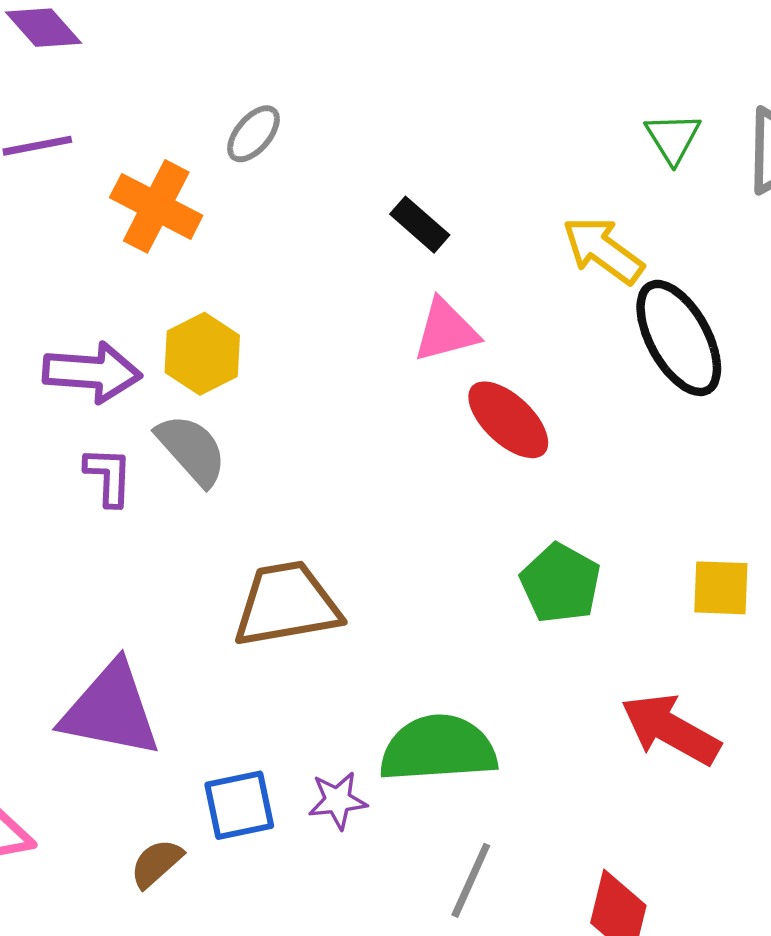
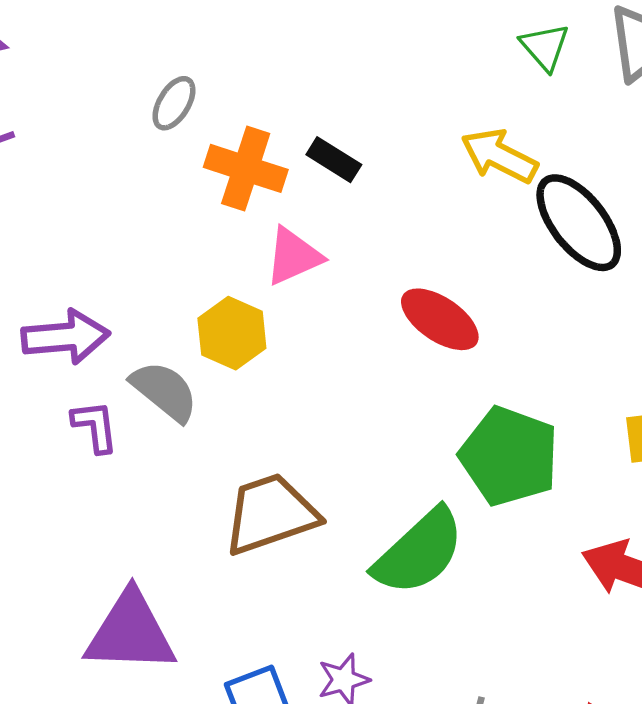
orange cross: (156, 206) -> (246, 168), moved
pink triangle: (446, 331) -> (294, 256), moved
yellow hexagon: (202, 354) -> (232, 333), moved
green pentagon: (560, 583) -> (509, 456), size x1.4
green semicircle: (438, 748) -> (419, 552), moved, turned 150

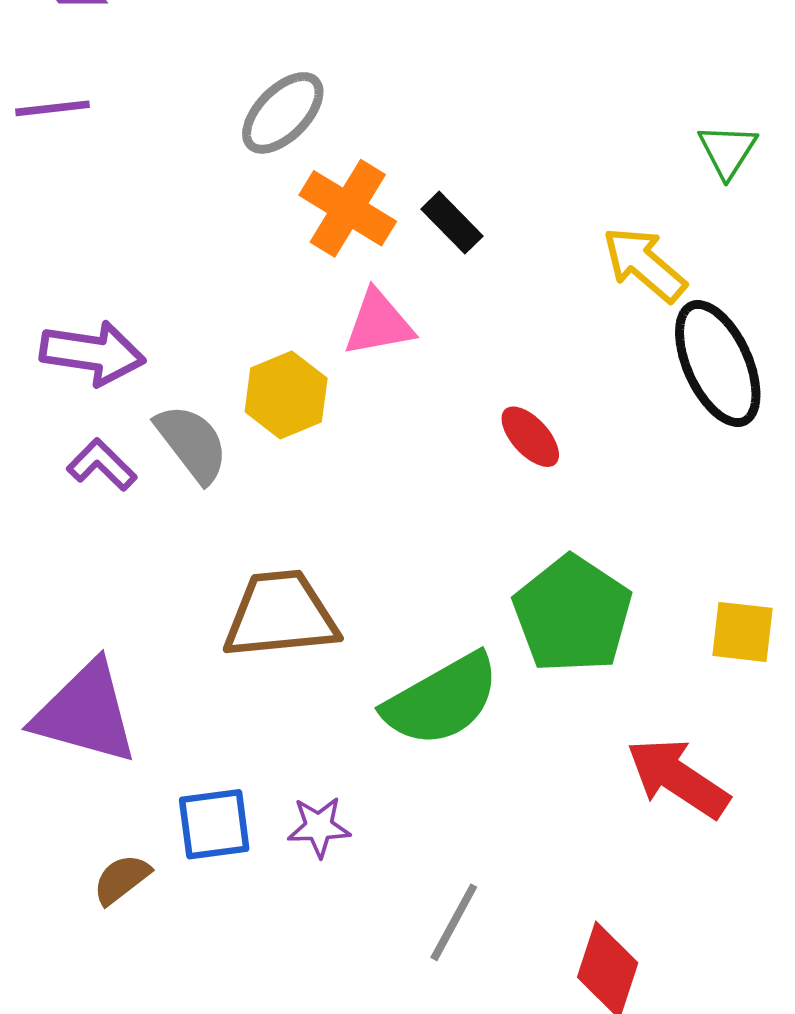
gray ellipse: (174, 103) -> (283, 113), size x1.4
red ellipse: (440, 319) -> (530, 437), size x0.7
purple L-shape: (95, 426) -> (102, 465), turned -52

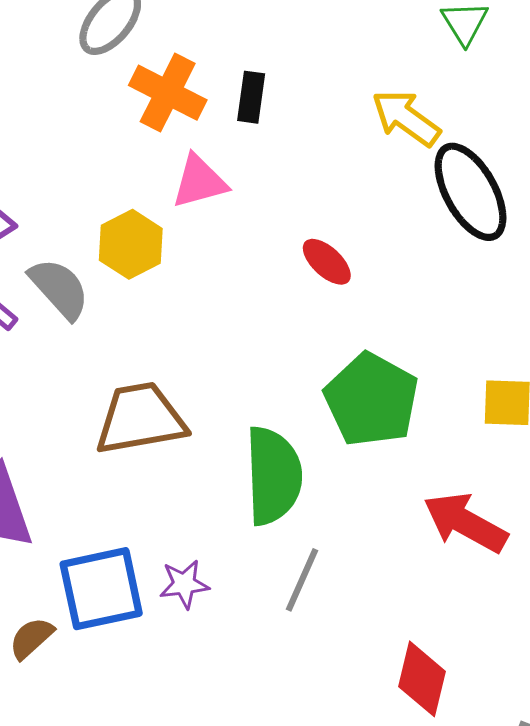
black rectangle: (452, 223) -> (251, 97), turned 57
green semicircle: (442, 700) -> (273, 476), turned -58
blue square: (214, 824) -> (101, 589), size x1.4
gray line: (454, 922) -> (302, 580), moved

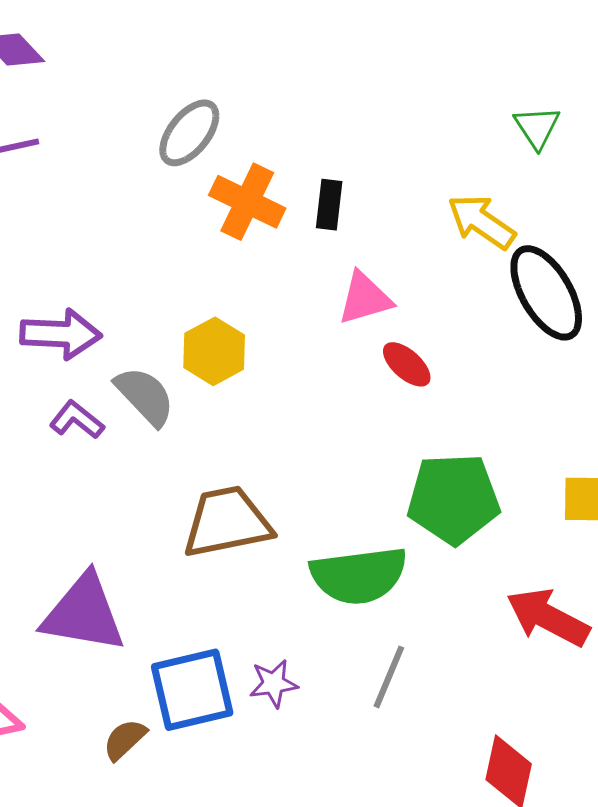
pink triangle: (199, 182) -> (365, 298), moved
green pentagon: (372, 400) -> (453, 499), turned -30
green semicircle: (273, 476) -> (359, 575), turned 86

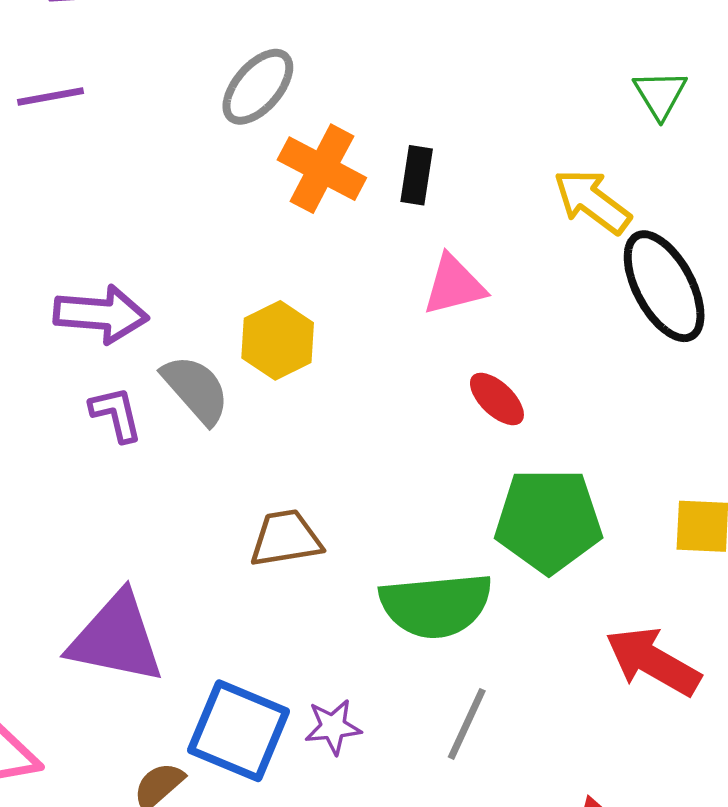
red ellipse: (407, 364) -> (497, 399), moved
purple L-shape: (77, 420) -> (116, 414), turned 36
brown trapezoid: (227, 522) -> (286, 538), size x0.7
blue square: (192, 690) -> (239, 731), turned 34

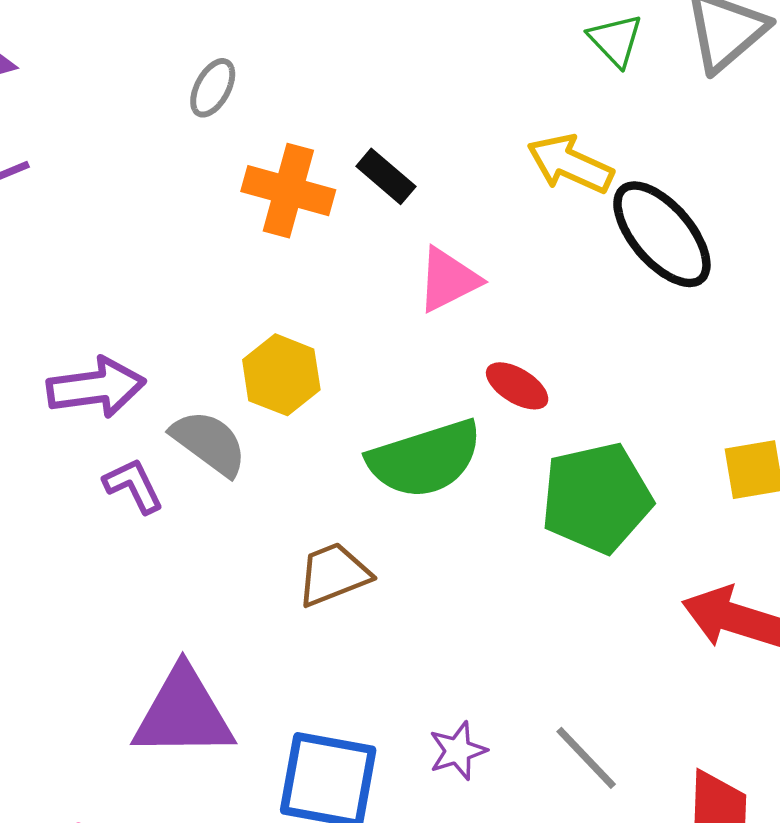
gray ellipse: (258, 87) -> (213, 88), moved, size x0.7
black rectangle: (417, 175) -> (386, 176), turned -46
green semicircle: (436, 605) -> (425, 459), moved
gray line: (467, 724) -> (586, 758), moved, turned -56
purple star: (333, 727) -> (458, 751), moved

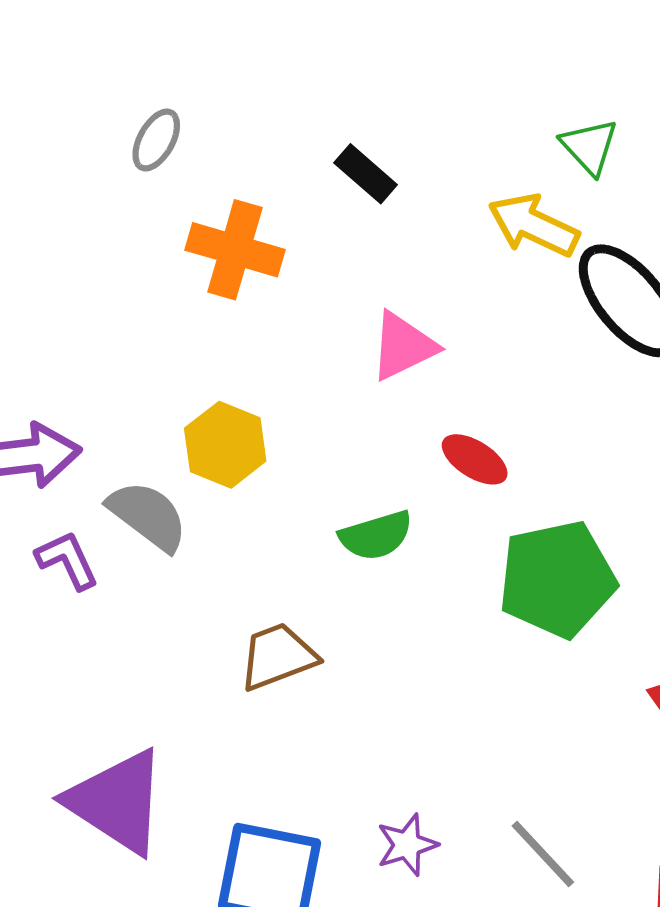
green triangle: (615, 40) -> (589, 147), moved
black rectangle: (386, 176) -> (366, 174), moved
green semicircle: (425, 459) -> (376, 536), size x0.6
purple triangle: (183, 713) -> (117, 802), turned 33

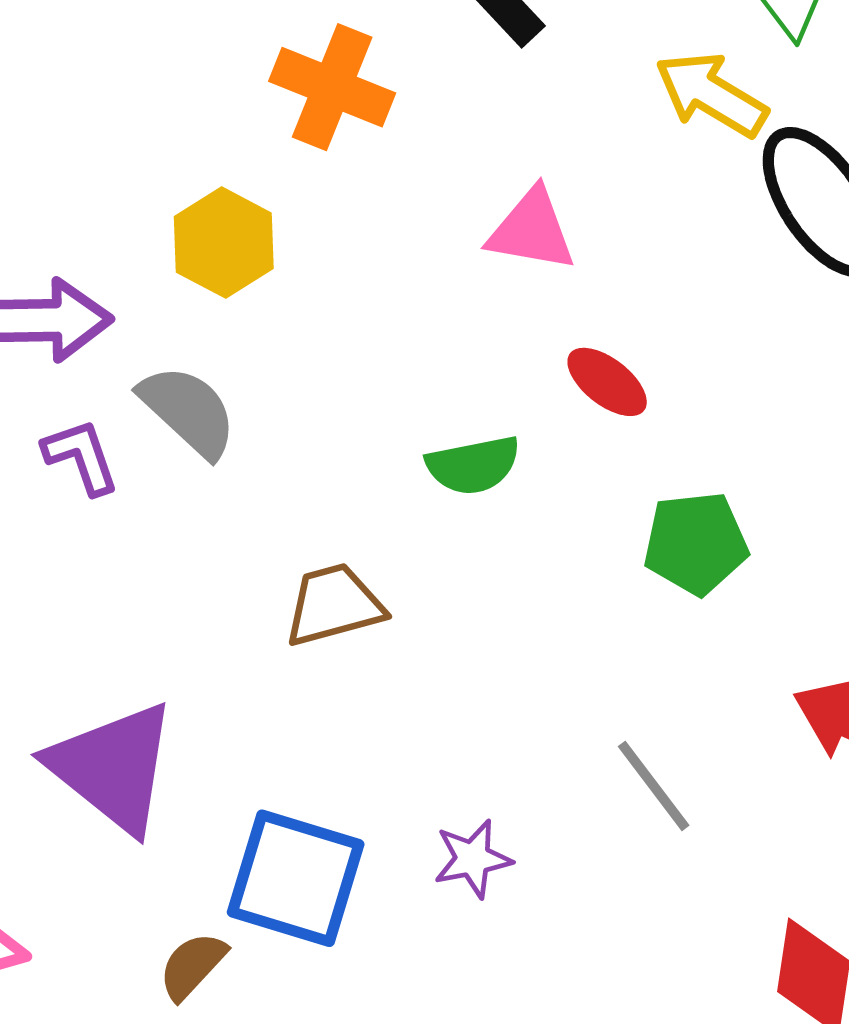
pink triangle: (403, 346) -> (532, 230), turned 30
yellow hexagon: (225, 445) -> (224, 243), moved
green pentagon: (557, 579) -> (696, 543), size x0.7
gray line: (543, 854) -> (654, 786), moved

